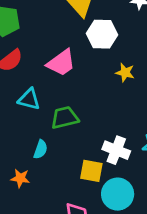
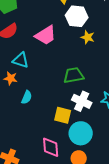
yellow star: (125, 73) -> (88, 37), moved
green trapezoid: (65, 118) -> (74, 75), moved
orange star: (20, 178) -> (11, 78), moved

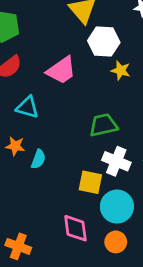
orange star: (11, 78) -> (15, 146), moved

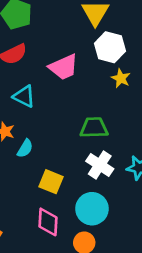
yellow square: (90, 182) -> (51, 182), moved

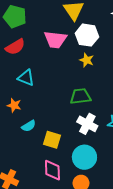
pink trapezoid: (64, 67) -> (55, 40), moved, turned 35
yellow star: (121, 78) -> (87, 60), moved
cyan semicircle: (25, 148) -> (29, 126), moved, turned 32

